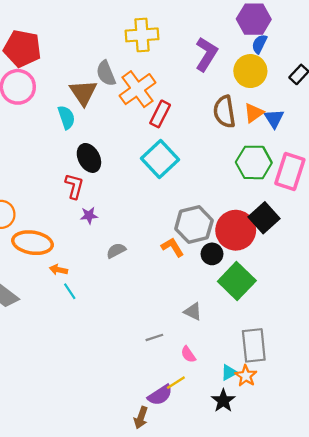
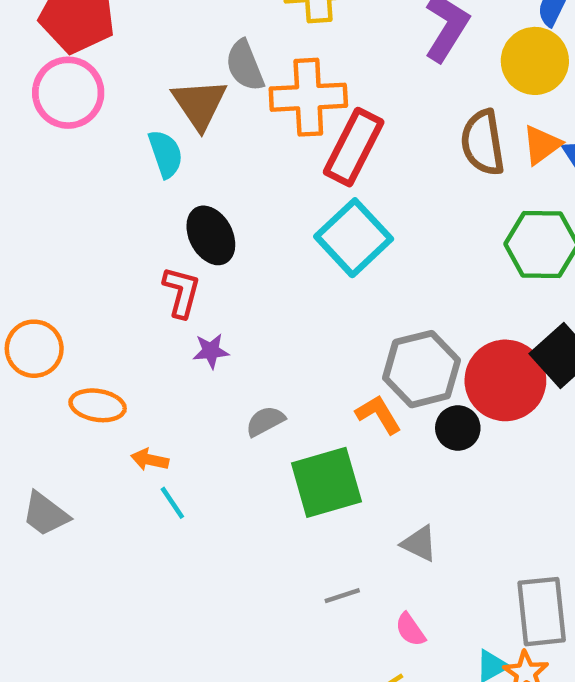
orange cross: (137, 89) -> (308, 97), turned 33
red rectangle: (160, 114) -> (354, 147), size x1.4
orange ellipse: (32, 243) -> (98, 405), size x0.7
green square: (237, 281) -> (326, 482), moved, turned 30

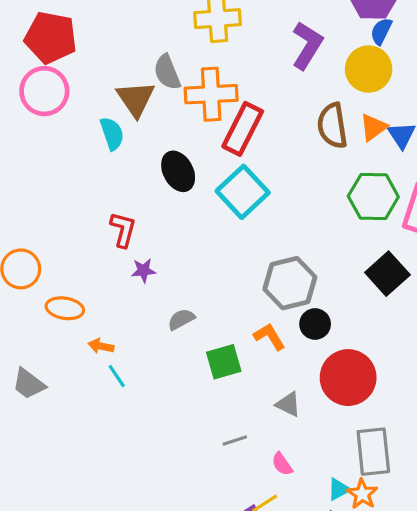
black ellipse: (211, 235) -> (178, 171), moved
red circle: (505, 380) -> (348, 378), moved
orange L-shape: (379, 414) -> (269, 337), moved
green square: (326, 482) -> (224, 362), size x0.7

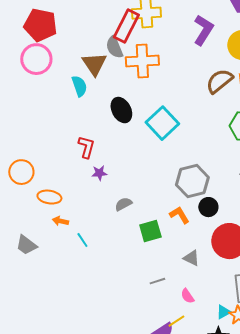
brown semicircle: (332, 126) -> (219, 81), turned 60
red rectangle: (243, 129) -> (126, 26), moved
orange arrow: (101, 346) -> (60, 221), moved

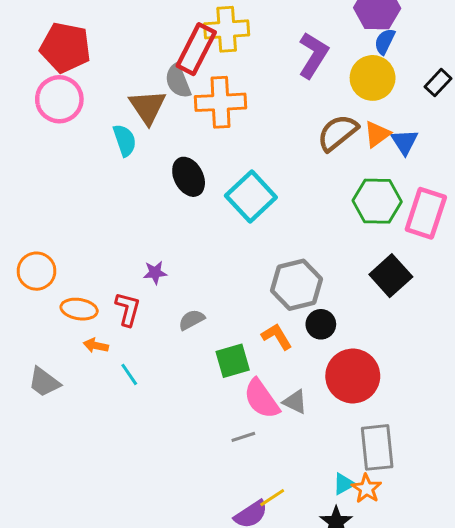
red L-shape: (86, 147) -> (128, 309), moved
pink semicircle: (187, 296) -> (262, 399), moved, size x1.8

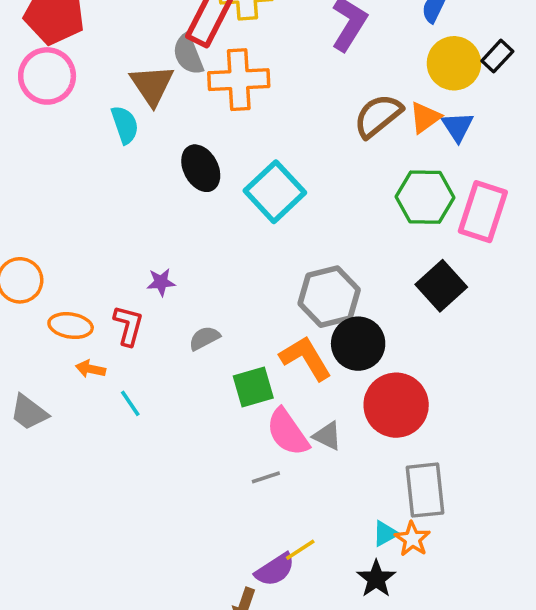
yellow circle: (373, 78) -> (454, 63), moved
black circle: (321, 324) -> (358, 344), size x1.5
orange L-shape: (277, 336) -> (306, 358), size x1.4

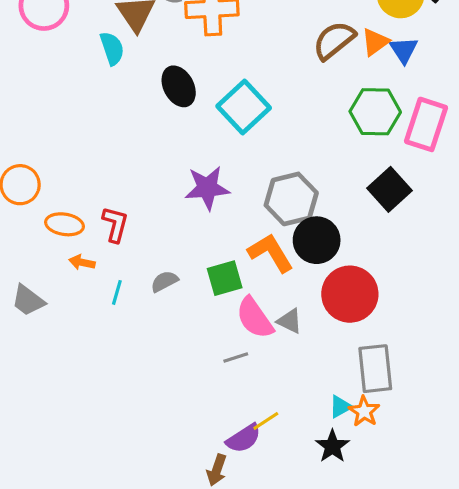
purple star: (161, 282) -> (207, 188), moved, size x1.8
gray semicircle: (204, 338) -> (164, 281), moved
cyan line: (130, 403) -> (117, 292), turned 50

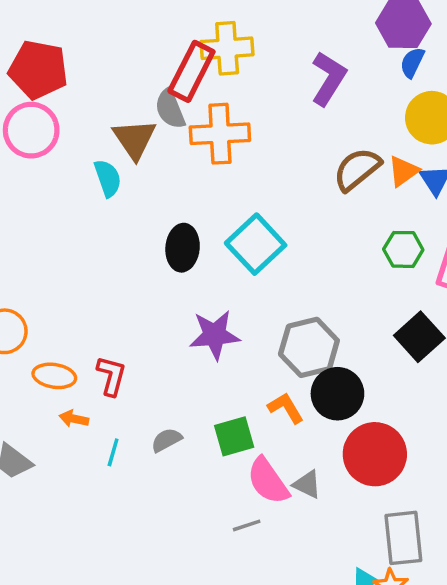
black ellipse: (179, 86) -> (183, 248), moved, turned 33
green hexagon: (375, 112) -> (403, 249), size x0.7
orange L-shape: (271, 253) -> (286, 408), size x0.7

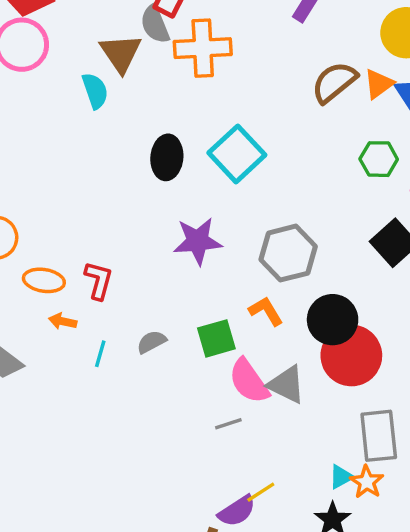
black circle: (337, 394) -> (333, 320), moved
gray triangle: (307, 484) -> (286, 385), size x1.4

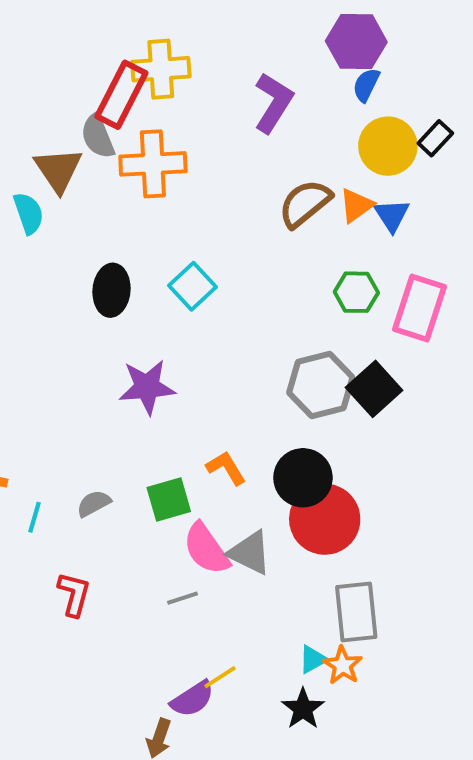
cyan square: (237, 154) -> (192, 286), size x0.7
gray hexagon: (288, 253) -> (321, 385), moved
red L-shape: (99, 280) -> (74, 594), moved

